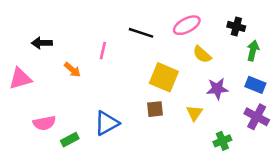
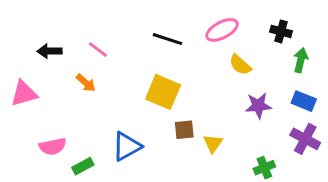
pink line: (103, 51) -> (98, 50), moved, turned -66
yellow square: (164, 77) -> (163, 92), moved
yellow triangle: (194, 113) -> (213, 143), moved

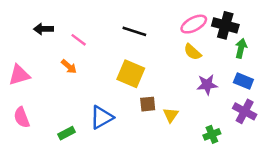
pink ellipse: (222, 30) -> (194, 24), moved
black cross: (281, 31) -> (225, 25), size x1.5
black arrow: (50, 51) -> (43, 29), moved
pink semicircle: (53, 146) -> (22, 117), moved, turned 80

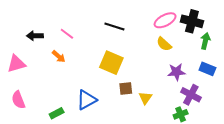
black arrow: (43, 29) -> (35, 36), moved
purple cross: (245, 111) -> (191, 95), moved

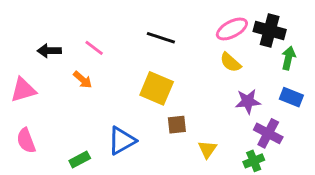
yellow triangle: (145, 98) -> (207, 149), moved

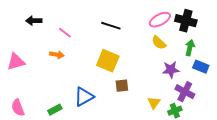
black arrow: (49, 51) -> (34, 21), moved
green arrow: (288, 58) -> (190, 48), moved
orange arrow: (83, 80) -> (57, 55), turned -32
pink semicircle: (26, 141) -> (18, 108), moved
yellow triangle: (207, 149) -> (154, 103), moved

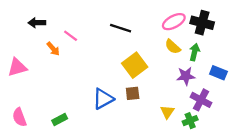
green arrow: (190, 48) -> (194, 52), moved
orange arrow: (57, 55) -> (53, 49), moved, turned 40
yellow square: (108, 61) -> (135, 65), moved, turned 30
blue triangle: (84, 97) -> (103, 99), moved

